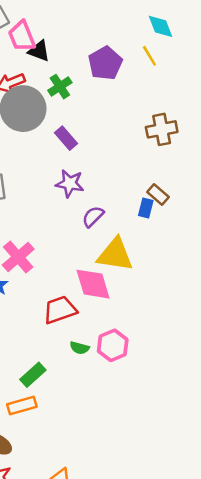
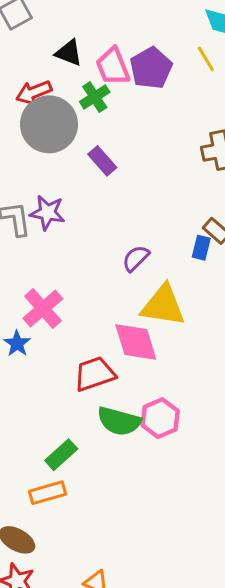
pink trapezoid: (22, 36) -> (113, 66), moved
purple star: (70, 183) -> (47, 213), moved
green semicircle: (80, 348) -> (119, 421), size x1.8

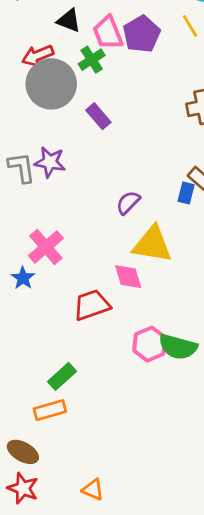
pink diamond: (136, 342) -> (128, 277), size x0.7
green semicircle: (119, 421) -> (178, 347), moved

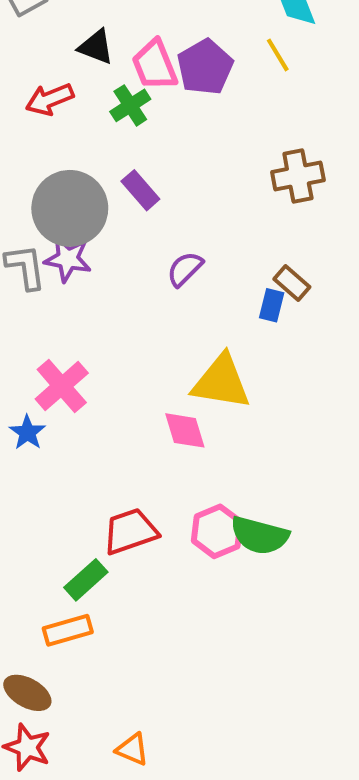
gray circle: (51, 84) -> (70, 208), moved
purple semicircle: (128, 203) -> (185, 269), moved
red trapezoid: (92, 305) -> (130, 531), moved

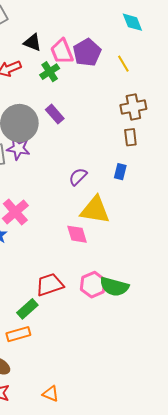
yellow line: (278, 55) -> (123, 64), moved
purple semicircle: (185, 269) -> (78, 177), moved
brown rectangle: (292, 283) -> (130, 137), moved, turned 42

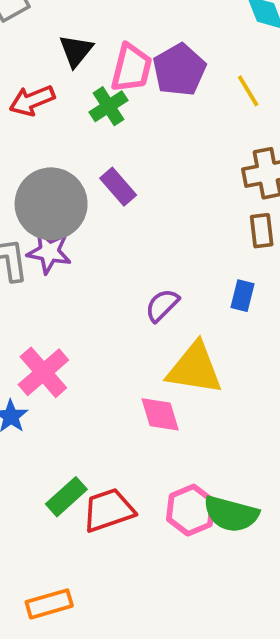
black triangle: (32, 42) -> (76, 51), turned 48
pink trapezoid: (62, 51) -> (131, 68), turned -144
green rectangle: (27, 309) -> (66, 497), moved

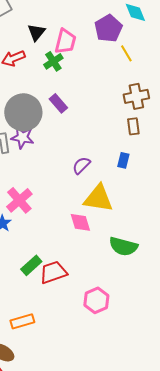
purple pentagon: (179, 70) -> (108, 28), moved
pink hexagon: (191, 510) -> (96, 300), moved
green semicircle: (231, 514) -> (123, 246), moved

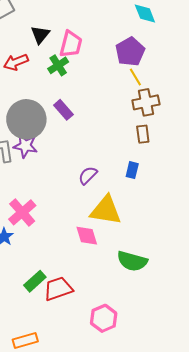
purple pentagon: (108, 28) -> (130, 52), moved
yellow line: (126, 53) -> (135, 77), moved

